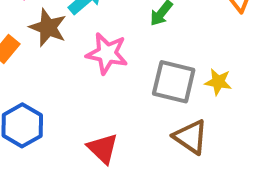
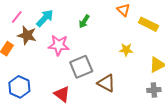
gray square: (174, 82) -> (81, 67), moved, turned -30
yellow star: (218, 82) -> (126, 50), moved

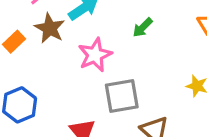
pink star: (59, 45) -> (95, 55), turned 30

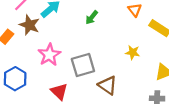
pink star: (95, 55) -> (49, 55), moved

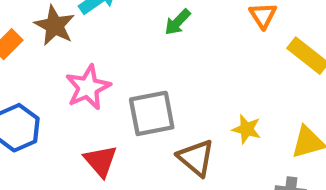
yellow star: (133, 52) -> (247, 129), moved

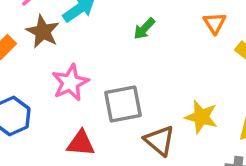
yellow star: (247, 129) -> (201, 117), size x1.4
red triangle: (101, 161) -> (81, 143), turned -44

